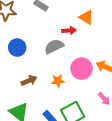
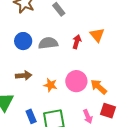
red arrow: (69, 31) -> (77, 42), turned -88
gray semicircle: (54, 46) -> (48, 43), moved

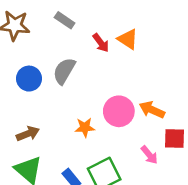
red arrow: (77, 42) -> (101, 43), moved, turned 144
gray semicircle: (48, 43) -> (64, 71), turned -36
brown arrow: (24, 76) -> (28, 134), moved

